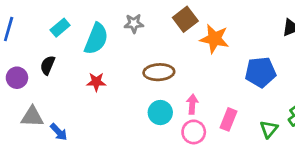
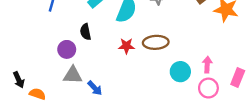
black semicircle: (48, 65) -> (85, 32), turned -35
brown ellipse: (159, 72) -> (156, 42), moved
purple circle: (17, 78) -> (67, 49), moved

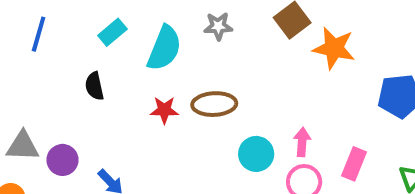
purple circle: (67, 49) -> (63, 160), moved
gray triangle: (73, 75) -> (23, 146), moved

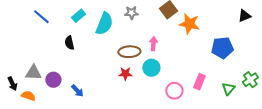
blue line: (39, 34) -> (41, 17), turned -66
red star: (164, 110) -> (125, 74), moved
pink arrow: (302, 142) -> (153, 44), moved
cyan circle: (256, 154) -> (151, 68), moved

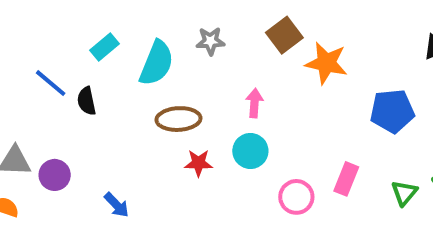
blue line: (41, 17) -> (51, 83), moved
brown ellipse: (129, 52) -> (178, 119), moved
blue arrow: (77, 91) -> (117, 205), moved

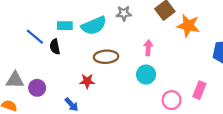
cyan rectangle: (105, 47) -> (65, 26), moved, turned 40
cyan semicircle: (157, 63) -> (94, 26), turned 45
red star: (198, 163) -> (87, 81), moved

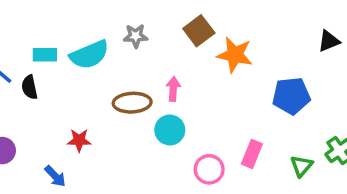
brown ellipse: (106, 57) -> (132, 103), moved

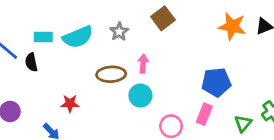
gray star: (136, 36) -> (119, 32), moved, turned -30
orange star: (235, 55) -> (232, 26), moved
blue pentagon: (291, 96) -> (216, 82), moved

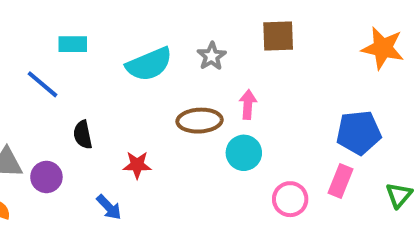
brown square: (163, 18) -> (278, 36), turned 35
cyan rectangle: (43, 37) -> (73, 44), moved
black semicircle: (31, 62) -> (83, 135), moved

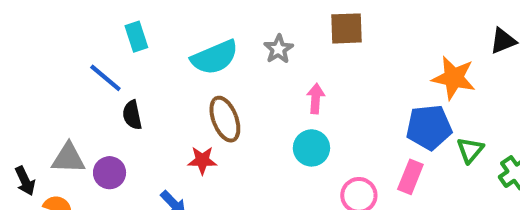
cyan rectangle: (73, 44) -> (136, 37), turned 72
orange star: (383, 48) -> (454, 78), moved
brown ellipse: (200, 121) -> (225, 119), moved, turned 72
black semicircle: (83, 135) -> (132, 115), moved
green triangle: (399, 195) -> (470, 150), moved

